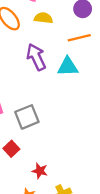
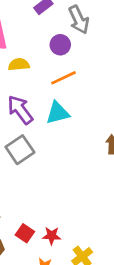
gray square: (27, 117) -> (20, 150), moved
red square: (11, 149) -> (25, 233), moved

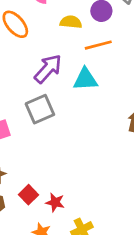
yellow semicircle: (19, 65) -> (71, 22), moved
purple arrow: (20, 110) -> (48, 69), turned 68

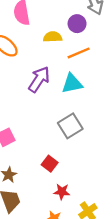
gray square: (40, 109) -> (70, 126), moved
red square: (28, 195) -> (50, 164), moved

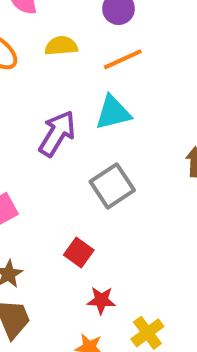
yellow semicircle: (53, 37) -> (61, 46), moved
purple arrow: (39, 79) -> (57, 134), moved

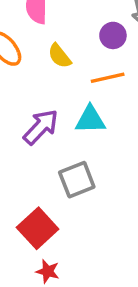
yellow semicircle: (61, 46) -> (60, 56), turned -136
red square: (79, 253) -> (38, 228), size x1.6

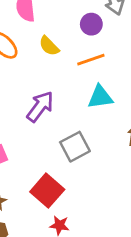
cyan triangle: (90, 120) -> (100, 97), moved

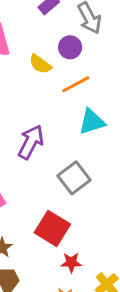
yellow semicircle: (49, 46) -> (40, 64), moved

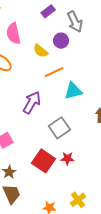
orange line: (76, 84) -> (54, 72), moved
red star: (71, 263) -> (67, 158), moved

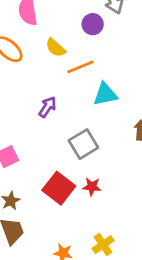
yellow semicircle: (41, 51) -> (56, 48), moved
purple arrow: (32, 103) -> (47, 107), size x0.7

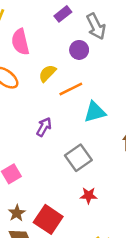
yellow semicircle: (56, 48) -> (47, 73), turned 96
red square: (59, 188) -> (48, 219), moved

